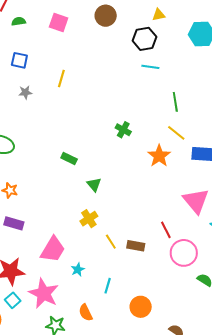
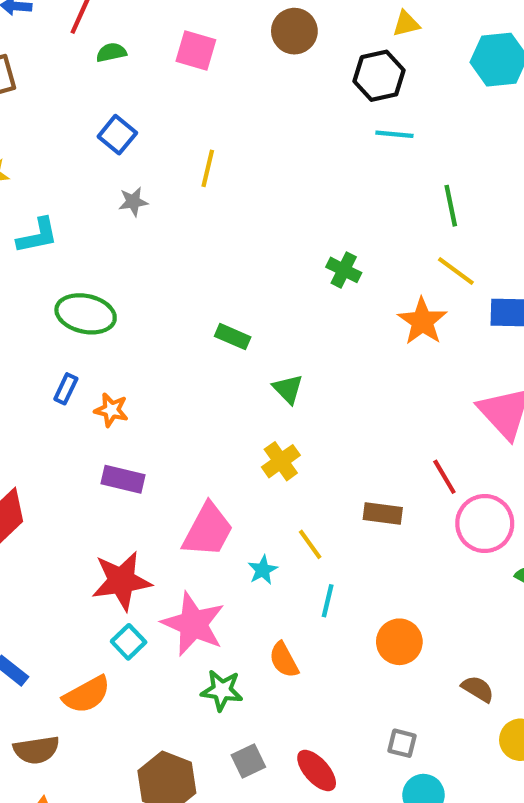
blue square: (19, 60) -> (117, 135), turned 30
yellow line: (111, 242) -> (310, 544), moved

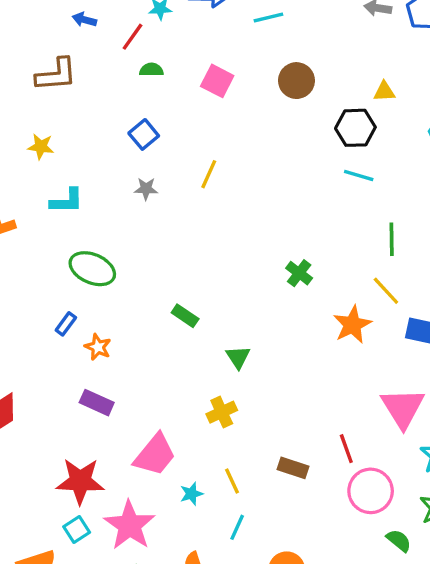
green rectangle: (233, 337) -> (185, 316), moved

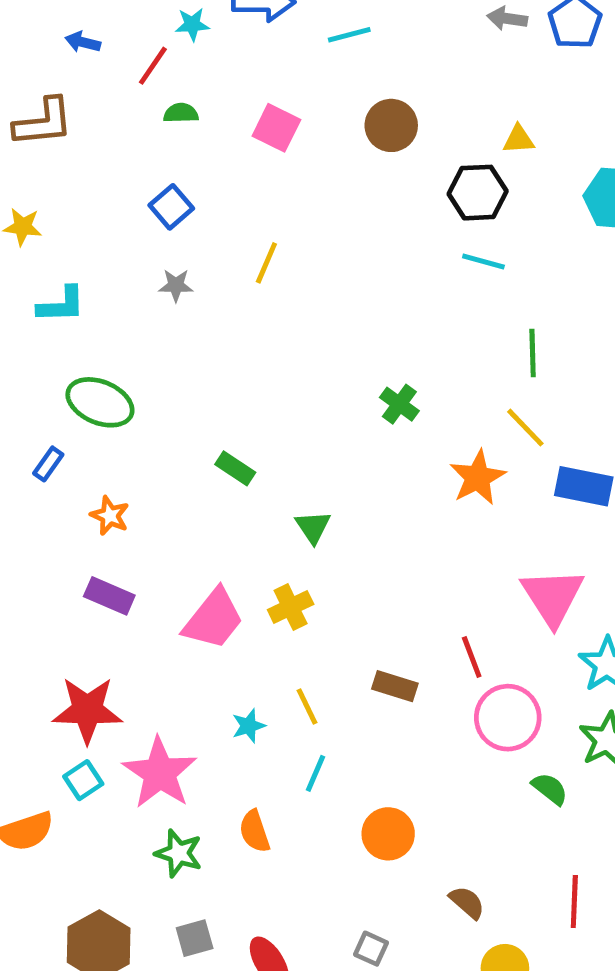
blue rectangle: (66, 324) -> (48, 464), moved
pink trapezoid: (155, 455) -> (213, 619), moved

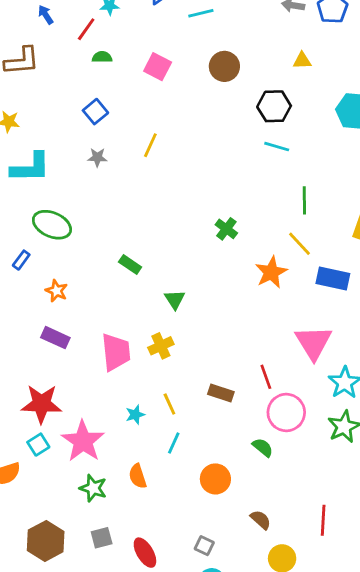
blue arrow: (83, 42) -> (46, 15), turned 42
yellow triangle: (519, 139) -> (302, 61), moved
cyan L-shape: (61, 305) -> (30, 168), size x1.4
pink trapezoid: (213, 619) -> (116, 352), turned -45
green semicircle: (550, 789) -> (263, 447), moved

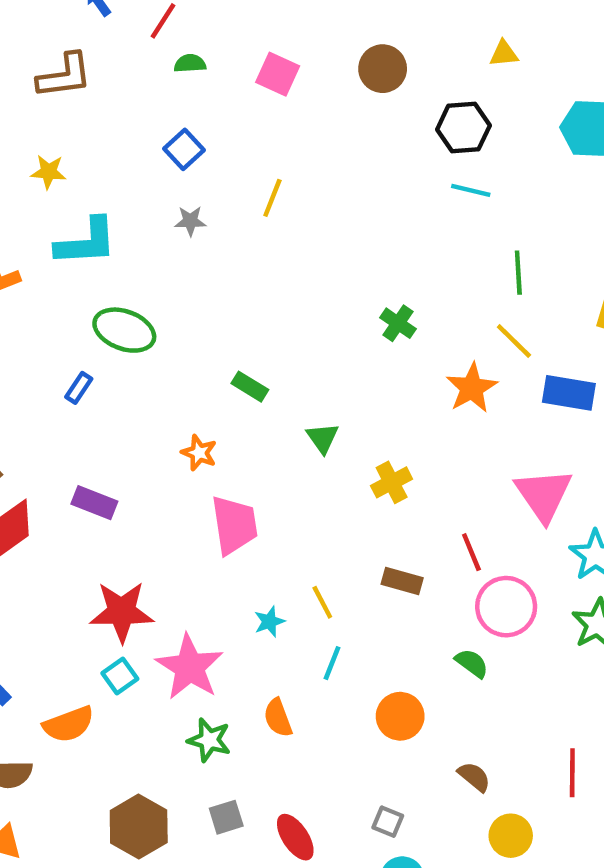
orange star: (57, 291) -> (199, 453), moved
purple rectangle: (55, 338) -> (94, 503), moved
yellow cross: (161, 346) -> (392, 482), moved

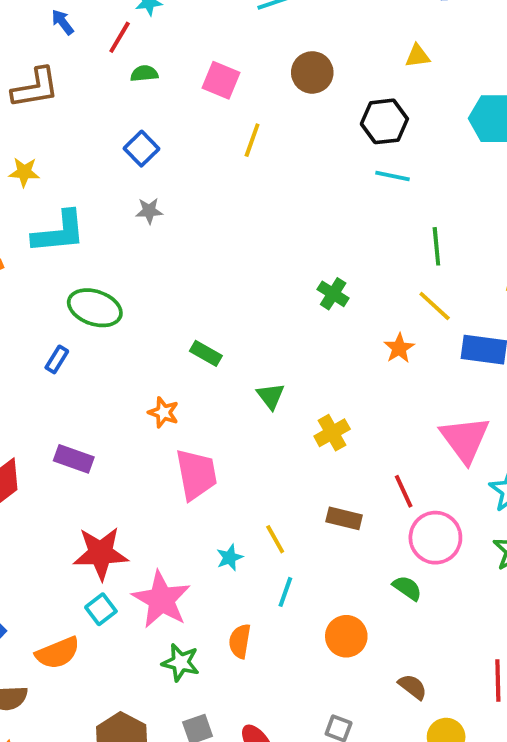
yellow line: (272, 198) -> (252, 140), moved
orange star: (472, 388) -> (399, 348), size x0.7
orange semicircle: (278, 718) -> (240, 641), turned 32

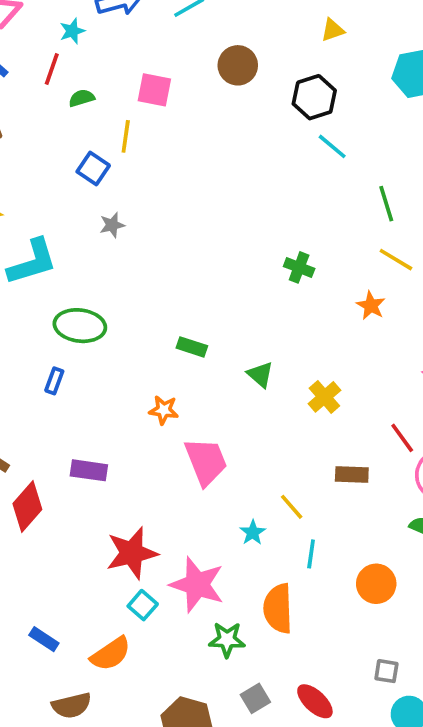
yellow line: (252, 140) -> (126, 136), moved
cyan line: (393, 176) -> (332, 146), turned 40
orange semicircle: (240, 641) -> (278, 608), size x1.5

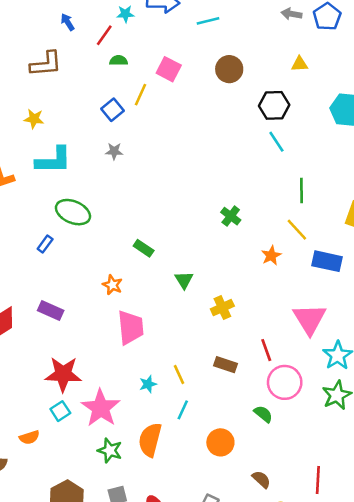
orange semicircle: (111, 654) -> (29, 437), size x0.7

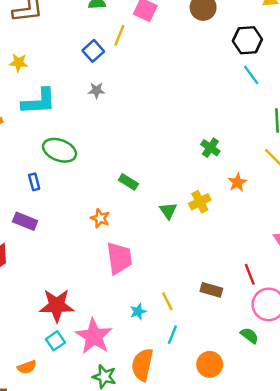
blue rectangle: (45, 244) -> (34, 182), turned -49
orange star: (271, 256) -> (237, 182), moved
yellow cross: (222, 308) -> (200, 202), moved
purple rectangle: (51, 311) -> (25, 221), moved

